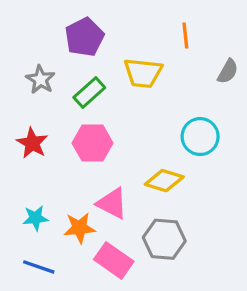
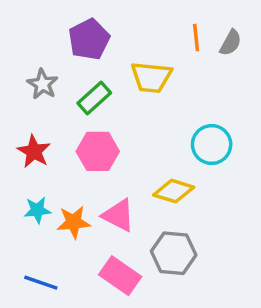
gray semicircle: (228, 71) -> (231, 43), moved
cyan star: (35, 218) -> (37, 210), moved
orange star: (79, 228) -> (74, 222), moved

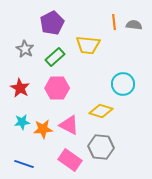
gray semicircle: (231, 43) -> (134, 25), turned -112

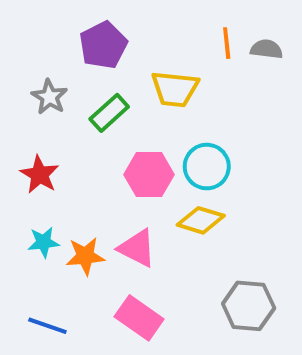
cyan circle: (123, 84) -> (207, 167), moved
pink hexagon: (57, 88) -> (149, 175), moved
gray hexagon: (101, 147) -> (249, 306), moved

